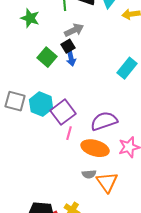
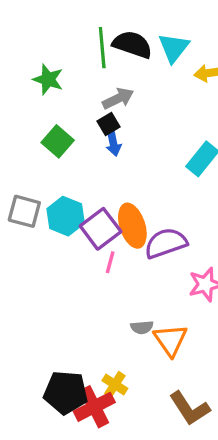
green square: (47, 57) -> (58, 141), moved
orange ellipse: (95, 148) -> (132, 226), moved, turned 56

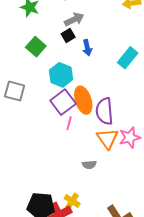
blue arrow: (113, 143) -> (87, 48), moved
cyan hexagon: (66, 216) -> (61, 75), moved
purple semicircle: (166, 243) -> (104, 111), turned -76
orange triangle: (170, 340) -> (107, 138), moved

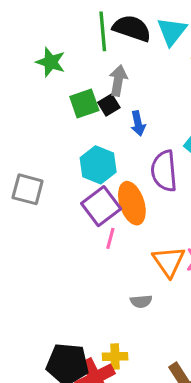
gray arrow: (74, 19) -> (118, 80), turned -54
green square: (36, 47) -> (84, 103), moved, turned 30
purple semicircle: (104, 111) -> (164, 171), moved
yellow cross: (72, 201) -> (115, 357), turned -35

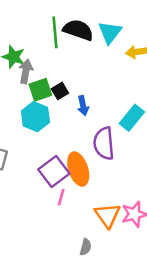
gray arrow: (118, 80) -> (26, 71), moved
cyan hexagon: (98, 165) -> (35, 117), moved
gray semicircle: (141, 301) -> (86, 247), turned -70

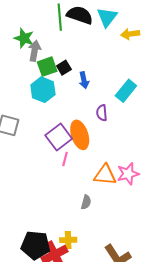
purple semicircle: (104, 143) -> (102, 113), size x0.6
orange triangle: (107, 215) -> (105, 175), turned -50

